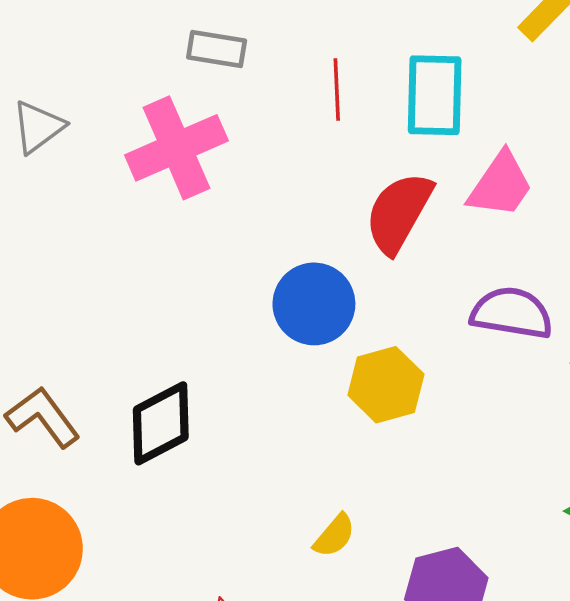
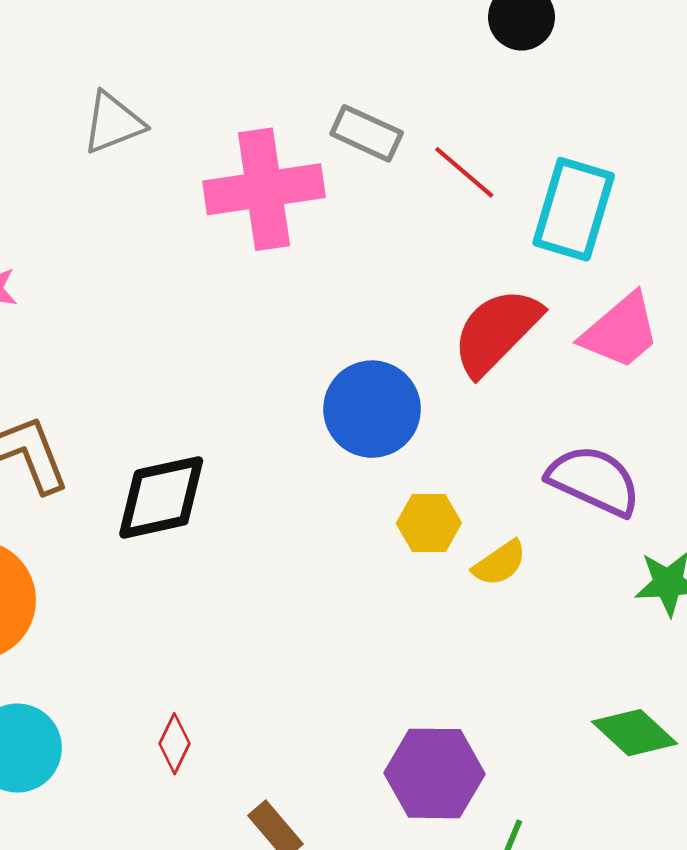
gray rectangle: (217, 49) -> (367, 133), moved
red line: (337, 89) -> (464, 172), turned -62
yellow hexagon: (386, 385) -> (429, 523), size x0.7
yellow semicircle: (334, 536) -> (500, 563), moved

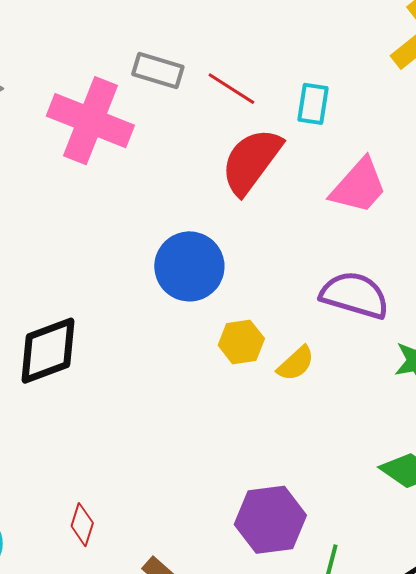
pink cross: (264, 189) -> (90, 121), turned 38
cyan rectangle: (574, 209) -> (313, 104), size x0.6
red semicircle: (497, 331) -> (251, 161), moved

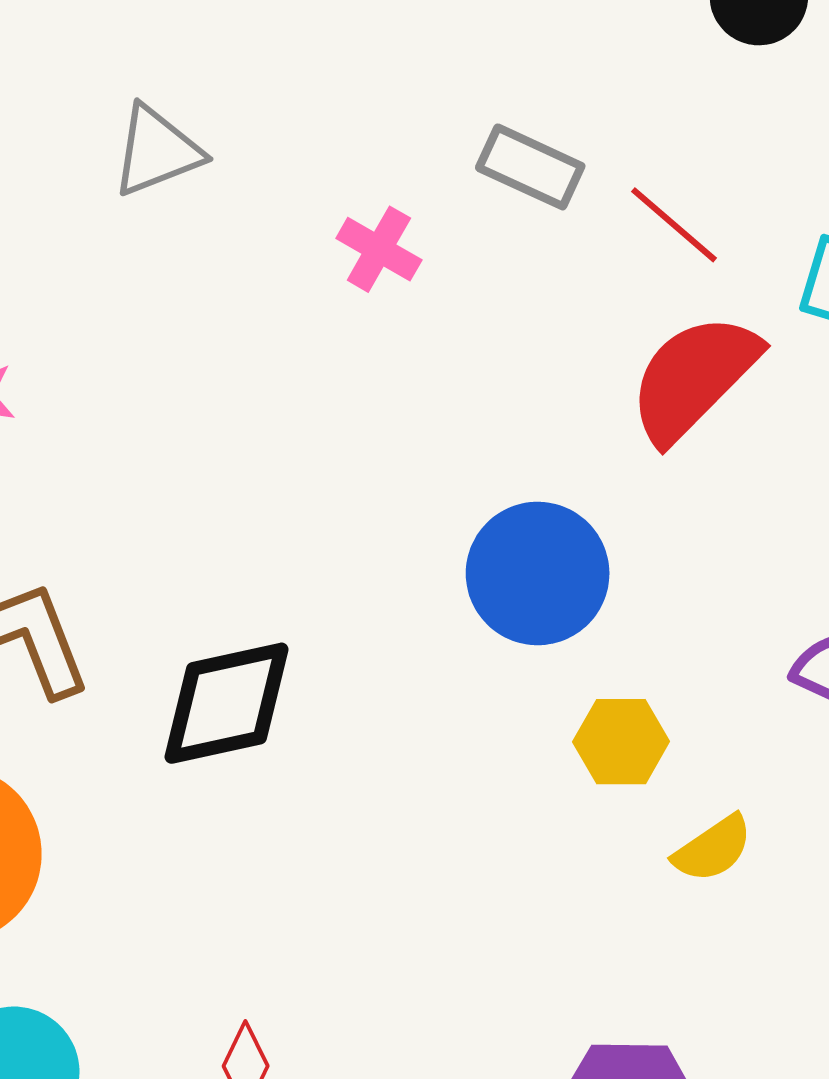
pink cross: (90, 121) -> (379, 249), size x0.5
yellow semicircle: (296, 363) -> (713, 849), moved

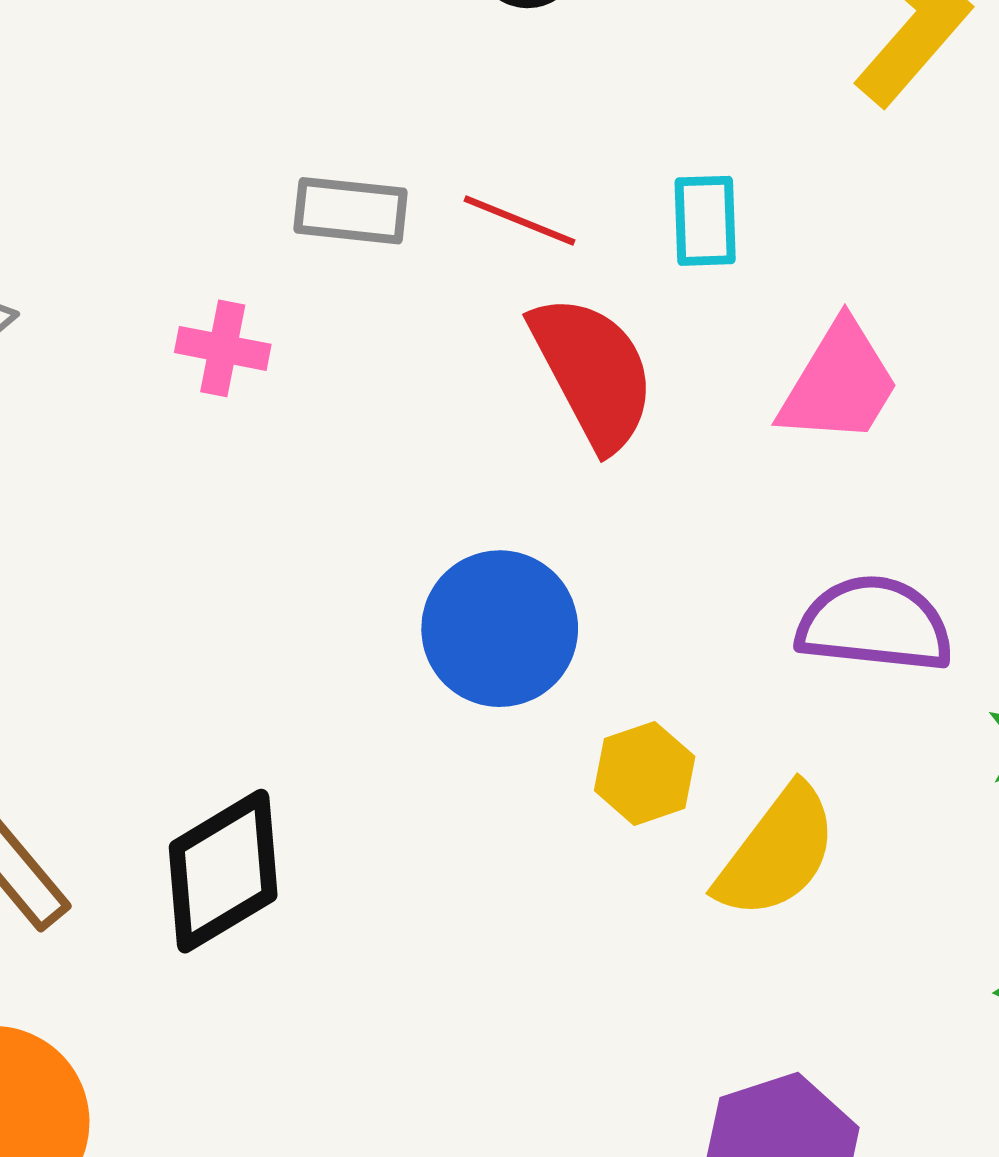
red semicircle: (694, 378) -> (593, 372), turned 126
yellow semicircle: (713, 849) -> (777, 852), size x1.6

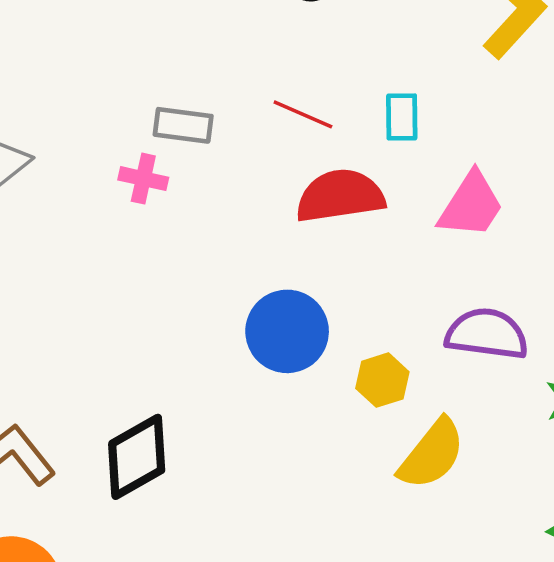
gray rectangle: (351, 211) -> (183, 125), moved
red semicircle: (593, 372) -> (340, 196), turned -72
yellow hexagon: (645, 773) -> (382, 380), moved

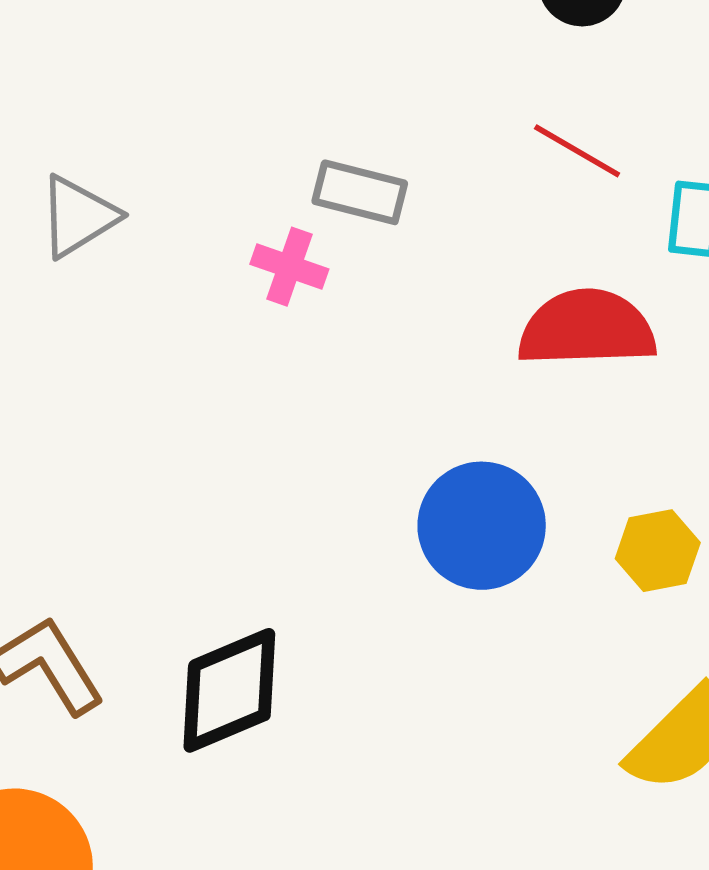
red line: (303, 114) -> (577, 151), moved
yellow hexagon: (382, 380) -> (658, 551), moved

